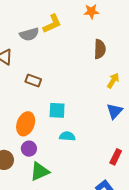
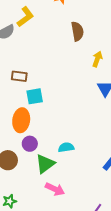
cyan square: (57, 110) -> (35, 96), moved
cyan semicircle: (67, 136) -> (66, 147), moved

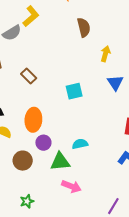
brown rectangle: (19, 76) -> (29, 76), turned 42
cyan square: (35, 96) -> (74, 91), moved
green triangle: (45, 164) -> (60, 162), turned 35

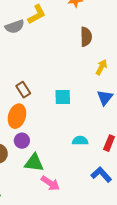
brown rectangle: (29, 76) -> (23, 90), moved
cyan semicircle: (80, 144) -> (80, 141), moved
pink arrow: (71, 186) -> (50, 183), moved

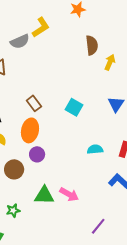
yellow arrow: (101, 67) -> (110, 62), moved
cyan square: (63, 97) -> (74, 107), turned 36
green triangle: (34, 163) -> (44, 195), moved

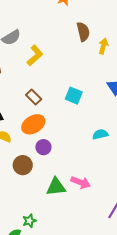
yellow L-shape: (41, 27) -> (35, 55), moved
orange ellipse: (30, 130) -> (33, 124), turned 55
green star: (13, 210) -> (29, 221), moved

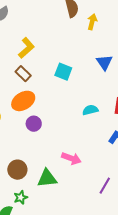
yellow L-shape: (35, 55) -> (26, 48), moved
brown circle: (23, 165) -> (17, 170), moved
green triangle: (56, 187) -> (47, 178), moved

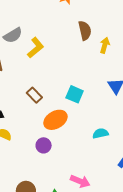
yellow L-shape: (26, 48) -> (36, 48), moved
orange ellipse: (23, 101) -> (55, 120), moved

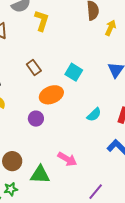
yellow L-shape: (36, 48) -> (42, 21), turned -40
cyan semicircle: (100, 133) -> (94, 115), turned 140

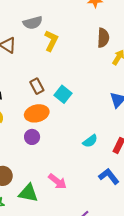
cyan square: (74, 72) -> (63, 94), moved
orange ellipse: (51, 95) -> (37, 113), moved

